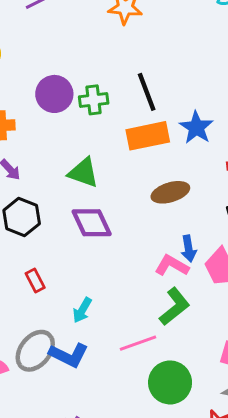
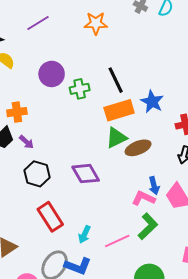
purple circle: (54, 94) -> (52, 74), moved
green triangle: (83, 173) -> (116, 138), moved, turned -40
red rectangle: (35, 280) -> (50, 217), size x1.8
pink line: (138, 343) -> (117, 241), moved

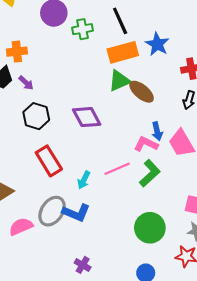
brown ellipse: (138, 148) -> (142, 92), turned 60
pink line: (117, 241) -> (117, 169), moved

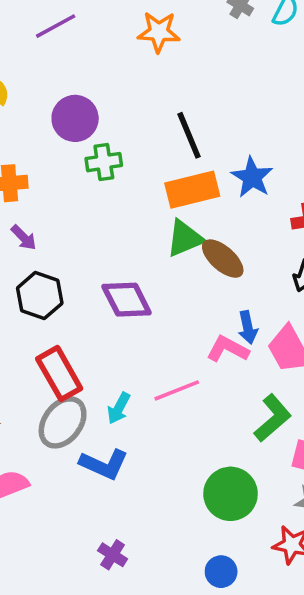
green cross: (83, 29) -> (104, 162), moved
green L-shape: (150, 173) -> (273, 418), moved
gray ellipse: (52, 211) -> (63, 422), moved

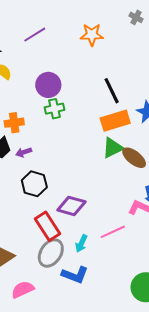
green cross: (104, 162) -> (55, 109), moved
purple arrow: (24, 238) -> (24, 152), turned 119
purple diamond: (127, 300) -> (71, 206), moved, turned -44

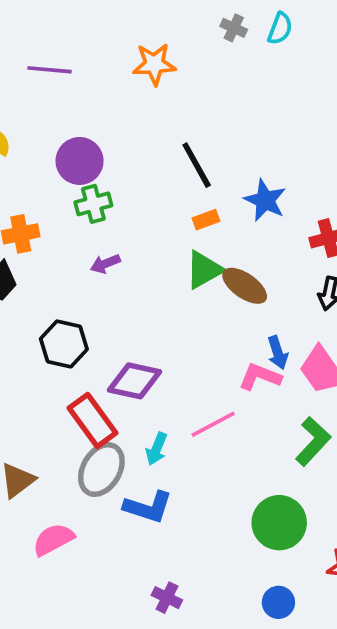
purple line: (35, 35) -> (49, 70), turned 40
orange rectangle: (115, 121) -> (206, 220), size x0.5
purple arrow: (24, 152) -> (105, 264), moved

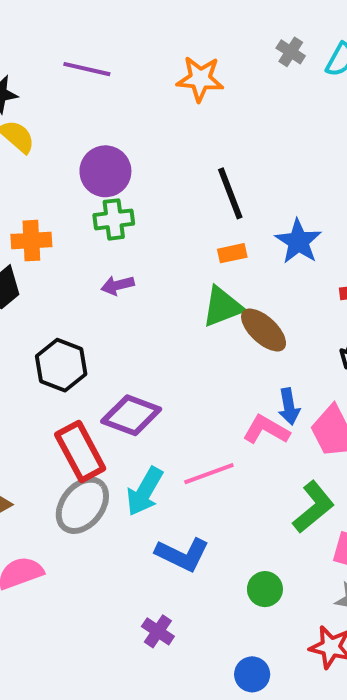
cyan arrow: (157, 449) -> (145, 491), size x1.4
blue L-shape: (148, 507) -> (182, 554), moved
green circle: (279, 523) -> (265, 589), size x0.6
purple cross: (167, 598) -> (158, 631), moved

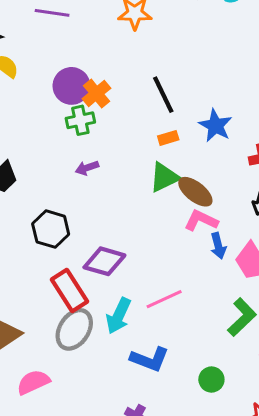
orange cross: (31, 241) -> (96, 93), moved, turned -32
pink L-shape: (266, 430) -> (201, 220), moved

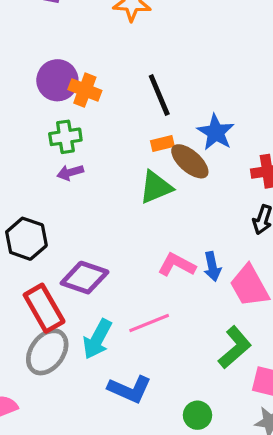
orange cross: (96, 93) -> (85, 90), turned -32
green cross: (80, 120) -> (65, 137), moved
brown ellipse: (195, 192) -> (190, 161), moved
pink L-shape: (201, 220) -> (177, 265), moved

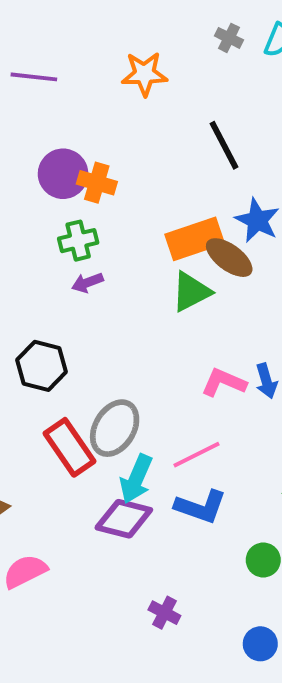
black line: (159, 95) -> (224, 145), moved
orange rectangle: (162, 144) -> (195, 239), size x2.0
purple diamond: (85, 278) -> (124, 519), moved
gray ellipse: (47, 352) -> (115, 428), moved
blue L-shape: (130, 389) -> (201, 507), moved

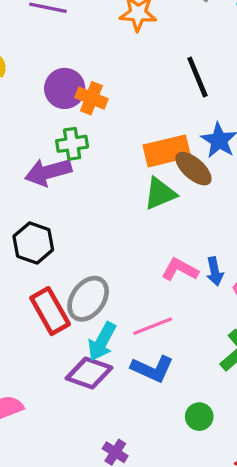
purple arrow: (87, 283) -> (48, 172), moved, size x1.8

